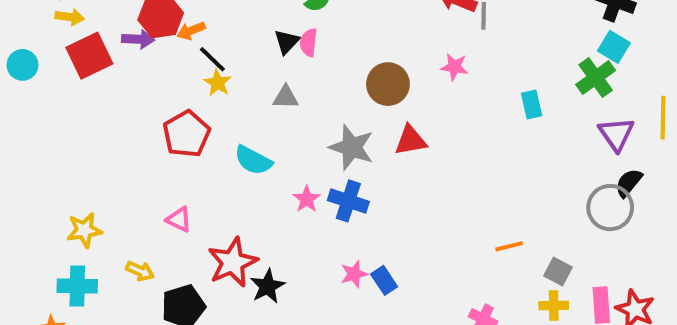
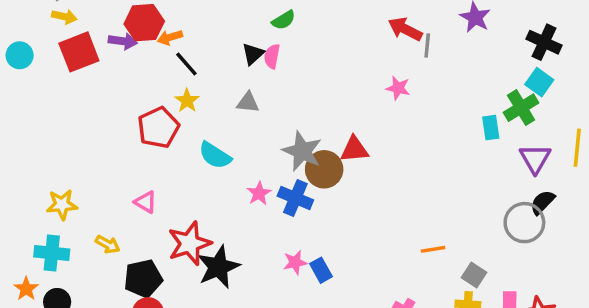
yellow star: (218, 83) -> (187, 101), moved
brown circle: (388, 84) -> (324, 169), moved
cyan rectangle: (532, 105) -> (491, 128), moved
black star: (267, 286) -> (218, 267), size x1.4

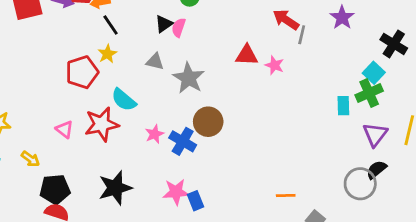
cyan square: (539, 82) -> (374, 73), moved
red triangle: (354, 149) -> (247, 55), moved
gray star: (302, 151) -> (189, 78), moved
red star: (190, 243) -> (102, 124), moved
pink star: (295, 262) -> (176, 192), size x1.4

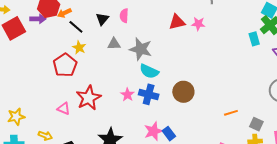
black triangle: (164, 24) -> (102, 19), moved
cyan semicircle: (124, 100) -> (149, 71), moved
brown circle: (208, 122) -> (183, 92), moved

